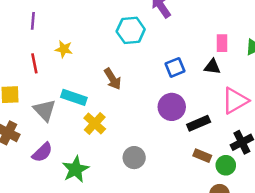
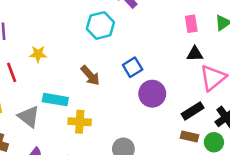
blue square: (175, 67) -> (133, 67), moved
black triangle: (212, 67) -> (195, 54), moved
yellow cross: (95, 123) -> (80, 122), turned -30
black rectangle: (199, 123) -> (193, 111), moved

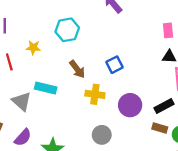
cyan hexagon: (100, 25) -> (67, 30), moved
purple circle: (152, 94) -> (130, 105), moved
yellow cross: (80, 122) -> (95, 94), moved

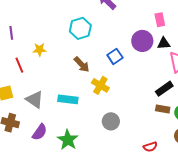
cyan hexagon: (67, 30) -> (80, 28), moved
cyan rectangle: (46, 88) -> (68, 99), moved
yellow cross: (95, 94) -> (100, 85), turned 30
purple circle: (130, 105) -> (142, 41), moved

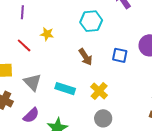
blue square: (115, 56) -> (120, 55), turned 35
red line: (19, 65) -> (24, 45), turned -35
yellow cross: (100, 85) -> (99, 91), moved

